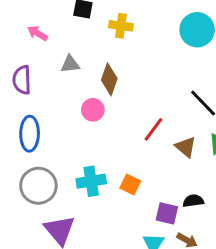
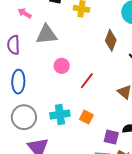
gray triangle: (70, 64) -> (46, 35), size x1.6
brown diamond: (109, 79) -> (111, 40), moved
red line: (153, 129) -> (87, 81), moved

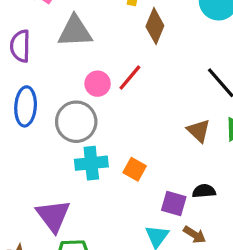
brown diamond: (111, 40) -> (155, 26), moved
red line: (87, 81) -> (130, 78), moved
gray circle: (24, 117) -> (76, 122), moved

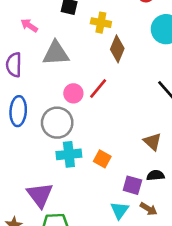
brown triangle: (199, 131) -> (152, 142), moved

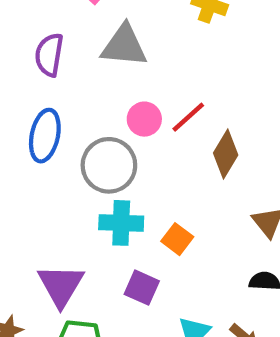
brown diamond: (117, 49) -> (226, 154), moved
purple square: (132, 185) -> (142, 288), moved

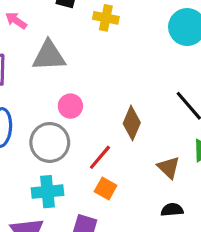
red line: (188, 117) -> (100, 157), moved
cyan cross: (121, 223) -> (47, 192), moved

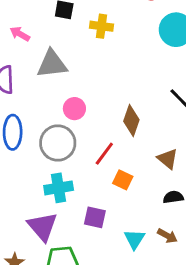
orange square: (106, 188) -> (123, 180), moved

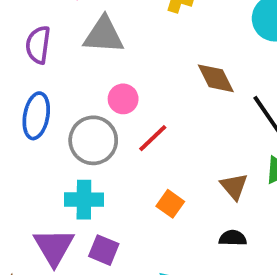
brown diamond: (131, 121) -> (216, 78), moved, turned -56
red line: (104, 154) -> (153, 138), moved
purple square: (95, 217) -> (104, 250), moved

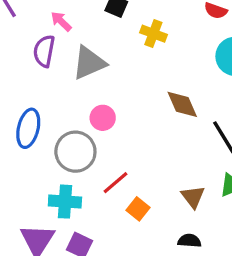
gray triangle: (104, 35) -> (89, 63), turned -30
purple semicircle: (38, 45) -> (44, 51), moved
red line: (153, 138) -> (116, 183), moved

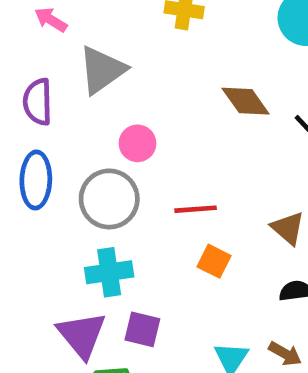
purple semicircle: (44, 51) -> (38, 102), moved
red line: (116, 183) -> (196, 209), moved, turned 48

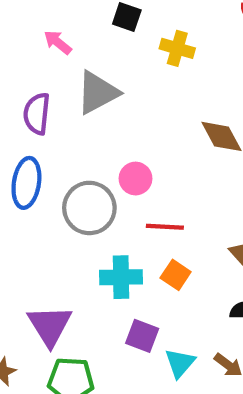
pink circle: (138, 143) -> (136, 179), moved
cyan cross: (109, 272) -> (121, 277), moved
purple square: (142, 329) -> (142, 336), moved

